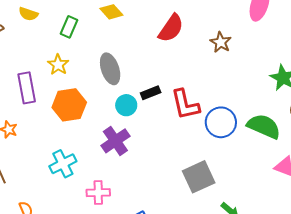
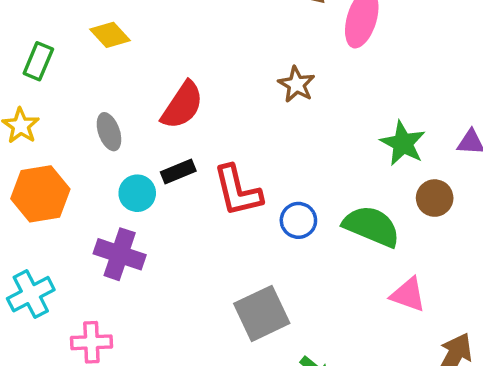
red semicircle: (171, 28) -> (182, 105), moved
gray ellipse: (110, 69) -> (109, 132), size x0.7
blue circle: (221, 122) -> (298, 220), size x0.7
purple cross: (115, 141) -> (120, 254), turned -36

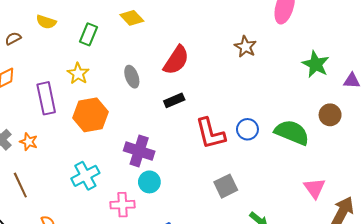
green star: (403, 143) -> (316, 64), moved
red L-shape: (238, 191) -> (210, 133), moved
cyan circle: (137, 193) -> (149, 182), moved
pink triangle: (408, 295) -> (315, 188), moved, turned 35
gray square: (262, 313) -> (226, 186), size x0.7

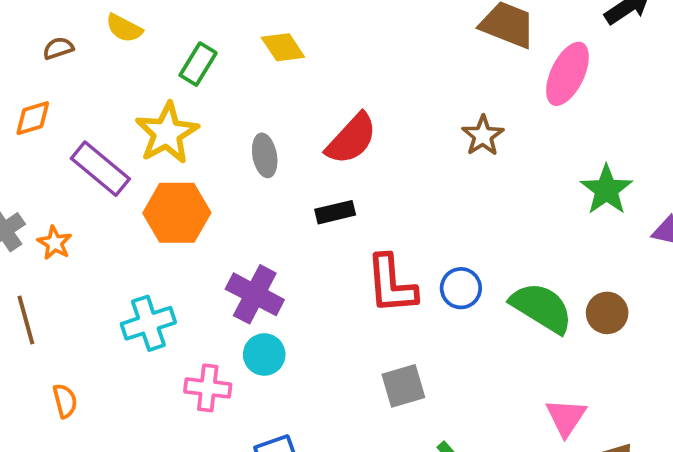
yellow star: (78, 74) -> (167, 133), size x1.5
purple rectangle: (46, 98) -> (100, 169), turned -48
brown circle: (330, 115) -> (607, 313), moved

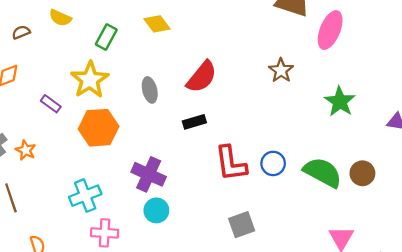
purple rectangle: (100, 169) -> (51, 104), size x0.6
green star: (606, 190) -> (340, 102), moved
pink cross: (208, 388) -> (105, 233), moved

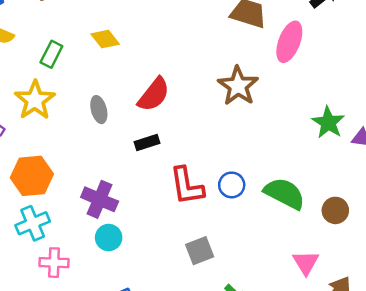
brown star: (281, 70) -> (238, 86), size x1.5
green star: (340, 102) -> (328, 123), moved
orange hexagon: (99, 128) -> (32, 176), moved
brown circle: (362, 173) -> (335, 210), moved

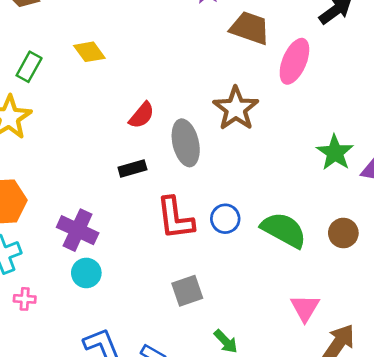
red semicircle: (154, 95) -> (142, 115), size x0.7
gray ellipse: (99, 110) -> (186, 143), moved, size x1.5
brown circle: (335, 210) -> (343, 233), moved
pink cross: (54, 263) -> (25, 299), size x0.7

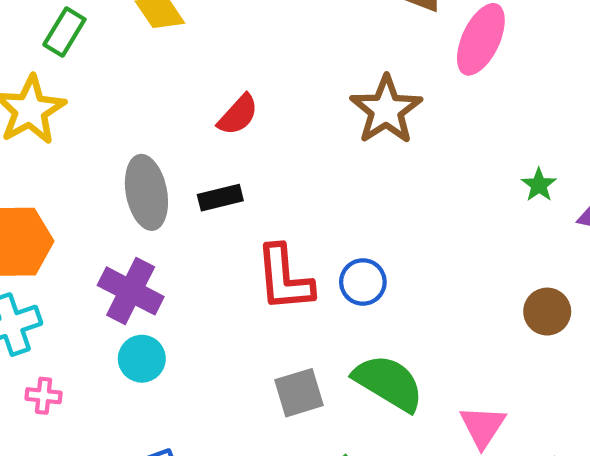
gray ellipse: (186, 143) -> (146, 192), moved
green star: (335, 153) -> (539, 185), size x0.6
green semicircle: (284, 230) -> (388, 383), moved

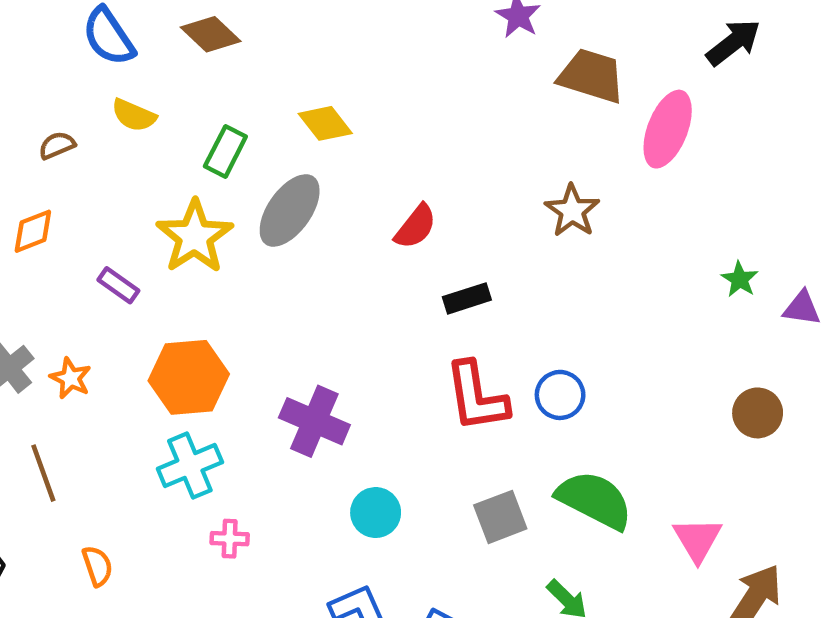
brown star: (386, 110) -> (572, 211), size x0.7
gray ellipse: (146, 192) -> (290, 211), moved, turned 50
black rectangle: (220, 198) -> (467, 298), moved
cyan circle: (142, 359) -> (376, 513), moved

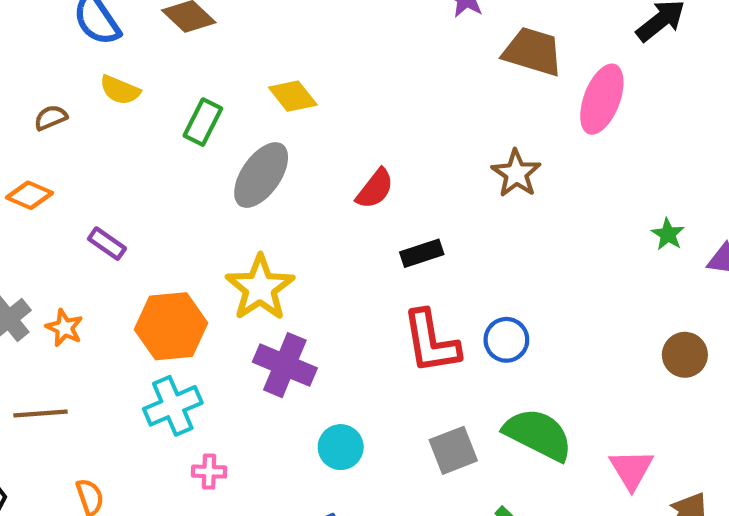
orange diamond: (33, 231) -> (30, 195), turned 45
yellow star: (195, 237) -> (260, 288), moved
brown line: (43, 473) -> (40, 414), turned -74

